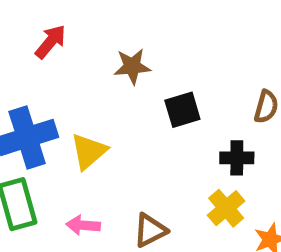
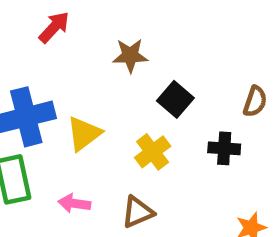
black square: (182, 110) -> (175, 99), turned -36
yellow cross: (226, 208) -> (153, 152), moved

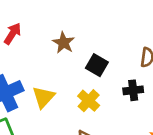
brown star: (130, 55) -> (64, 43), turned -30

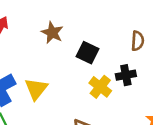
yellow cross: (89, 101) -> (100, 87), moved

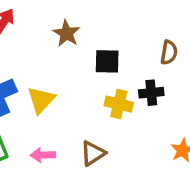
black square: (87, 53) -> (107, 61), turned -30
yellow cross: (100, 87) -> (119, 104), turned -30

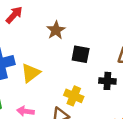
yellow cross: (119, 104) -> (74, 96), moved

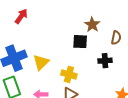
brown star: (56, 30) -> (92, 25), moved
yellow cross: (74, 96) -> (69, 74), moved

